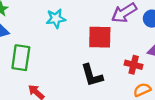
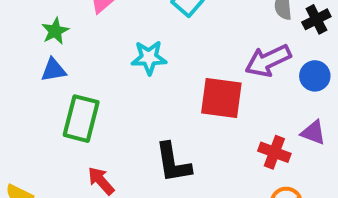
black L-shape: (92, 75) -> (173, 163), moved

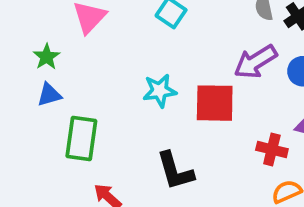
cyan star: (149, 58) -> (160, 91), moved

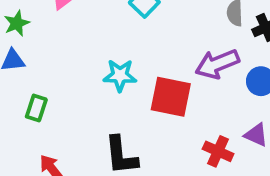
green rectangle: (81, 139) -> (36, 108), size x0.6

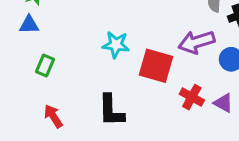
red cross: (218, 151) -> (192, 97), moved

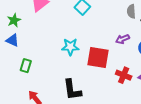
blue triangle: (29, 25) -> (12, 40), turned 32
purple arrow: (196, 42) -> (123, 39), size x0.6

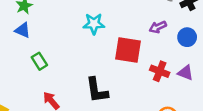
cyan star: (70, 47) -> (94, 24), moved
green rectangle: (26, 66) -> (39, 61), turned -48

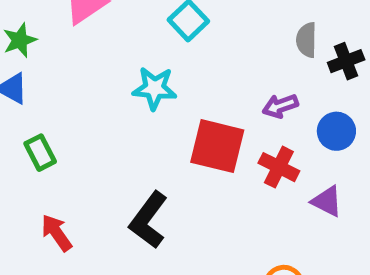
red cross: (160, 71) -> (279, 167), moved
black L-shape: (97, 90) -> (149, 220), turned 40

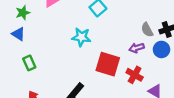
gray semicircle: (307, 40) -> (147, 30), moved, turned -32
blue circle: (336, 131) -> (161, 49), moved

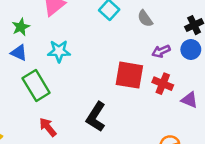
gray semicircle: (147, 30) -> (145, 19), moved
cyan star: (81, 37) -> (59, 51), moved
green rectangle: (29, 63) -> (36, 85), size x1.6

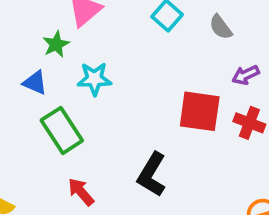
green star: (21, 27) -> (56, 44), moved

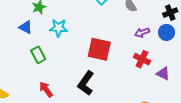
red square: (200, 111) -> (99, 49), moved
green rectangle: (62, 130) -> (38, 55), size x0.7

